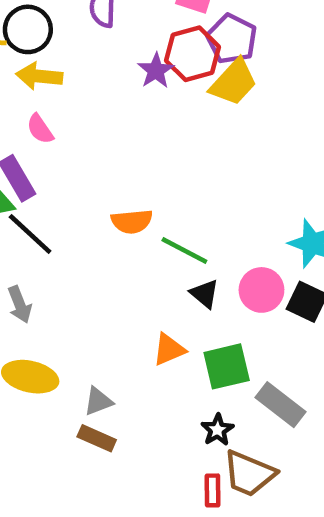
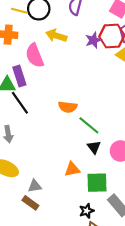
yellow arrow: (39, 76) -> (56, 36), moved
pink semicircle: (40, 129) -> (35, 56), size x1.6

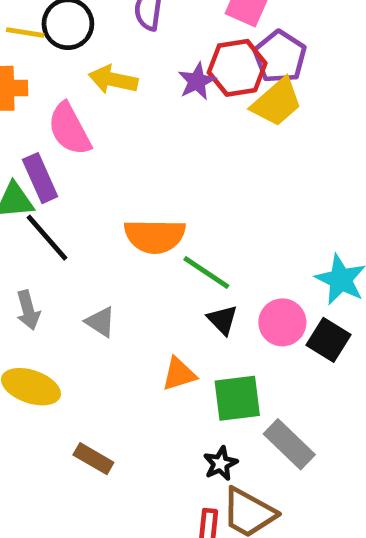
orange semicircle: (68, 107) -> (155, 236), size x1.4
gray triangle: (35, 186) -> (100, 322), moved, turned 48

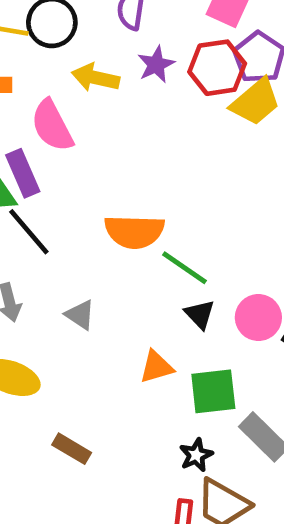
purple star: (197, 81) -> (156, 64), moved

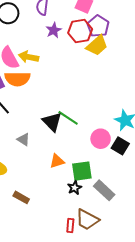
yellow arrow: (95, 78) -> (29, 57), moved
orange semicircle: (134, 231) -> (17, 79), moved
black triangle: (200, 314) -> (52, 122), moved, size x1.5
black star: (196, 455) -> (75, 188), moved

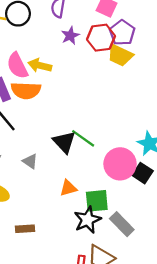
yellow trapezoid: (97, 45) -> (120, 55), turned 65
pink circle: (101, 139) -> (120, 164), size x1.4
black star: (75, 188) -> (88, 220), size x1.6
brown rectangle: (21, 197) -> (25, 229), turned -35

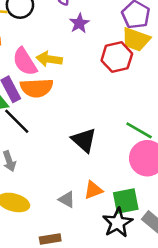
red hexagon: (101, 38) -> (117, 57), moved
green line: (83, 138) -> (139, 130), moved
gray triangle: (30, 161) -> (67, 199), moved

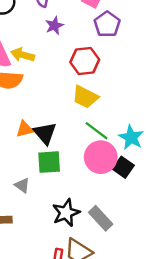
yellow trapezoid: (136, 39) -> (85, 97), moved
orange triangle: (93, 190) -> (25, 129), moved
green square: (126, 201) -> (49, 162), moved

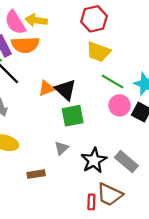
pink circle: (101, 157) -> (119, 105), size x0.7
gray triangle: (22, 185) -> (61, 148), moved, turned 48

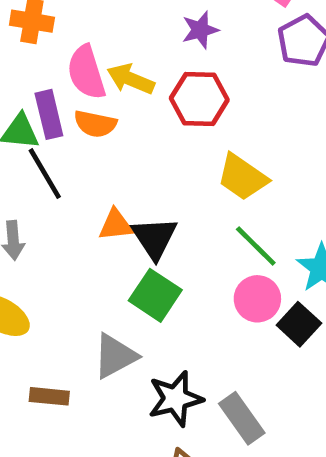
red hexagon: (94, 19) -> (199, 99), moved
orange semicircle: (25, 45) -> (95, 124), size x0.7
green square: (73, 116) -> (155, 295), turned 30
gray triangle: (61, 148) -> (115, 356), size x1.5

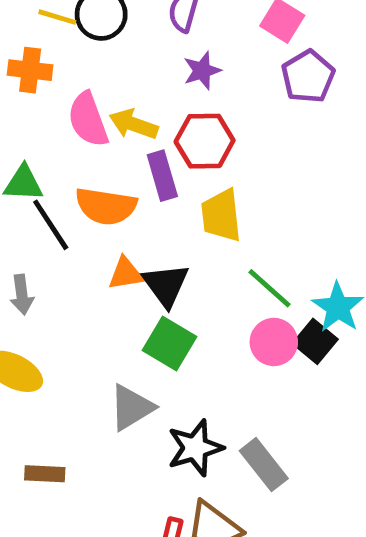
purple rectangle: (49, 114) -> (162, 176), moved
orange semicircle: (95, 124) -> (106, 206), moved, size x1.4
yellow trapezoid: (242, 177) -> (221, 215), moved, turned 52
black square: (299, 324) -> (315, 341), moved
brown rectangle: (49, 396) -> (45, 474), moved

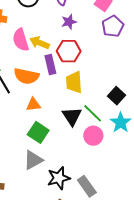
black triangle: (166, 285) -> (72, 116), moved
black square: (315, 341) -> (117, 96), moved
green square: (169, 344) -> (38, 132), moved

